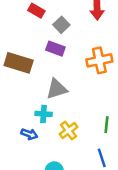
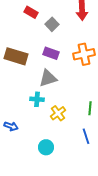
purple rectangle: (55, 49) -> (51, 53), moved
blue arrow: (29, 134) -> (11, 126), moved

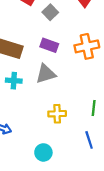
cyan cross: (37, 99) -> (14, 81), moved
yellow cross: (58, 113) -> (57, 114), turned 35

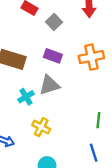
cyan cross: (14, 81) -> (26, 97), moved, turned -35
yellow cross: (57, 114) -> (41, 127), moved, turned 30

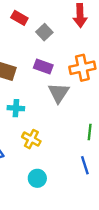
gray triangle: (49, 85) -> (59, 93), moved, turned -40
cyan cross: (26, 97) -> (16, 108), turned 35

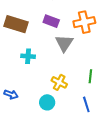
yellow cross: (31, 139) -> (59, 82), moved
cyan circle: (37, 178) -> (47, 102), moved

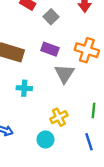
orange cross: (84, 22) -> (87, 50), turned 30
yellow cross: (59, 82) -> (59, 117), turned 35

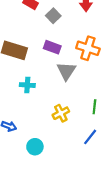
cyan circle: (45, 140) -> (35, 147), moved
blue line: (89, 142) -> (90, 137), turned 56

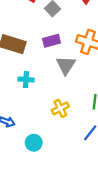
purple rectangle: (52, 47) -> (51, 41), turned -35

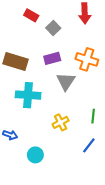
cyan cross: (26, 80) -> (28, 95), size x1.6

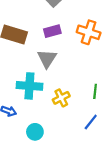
gray triangle: (66, 81) -> (47, 59), moved
cyan cross: (28, 95) -> (29, 86), moved

